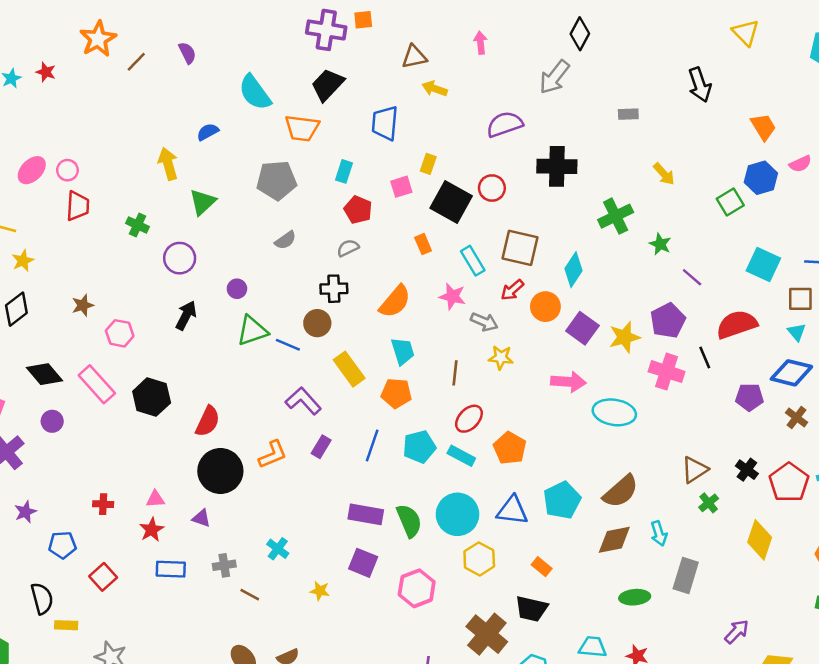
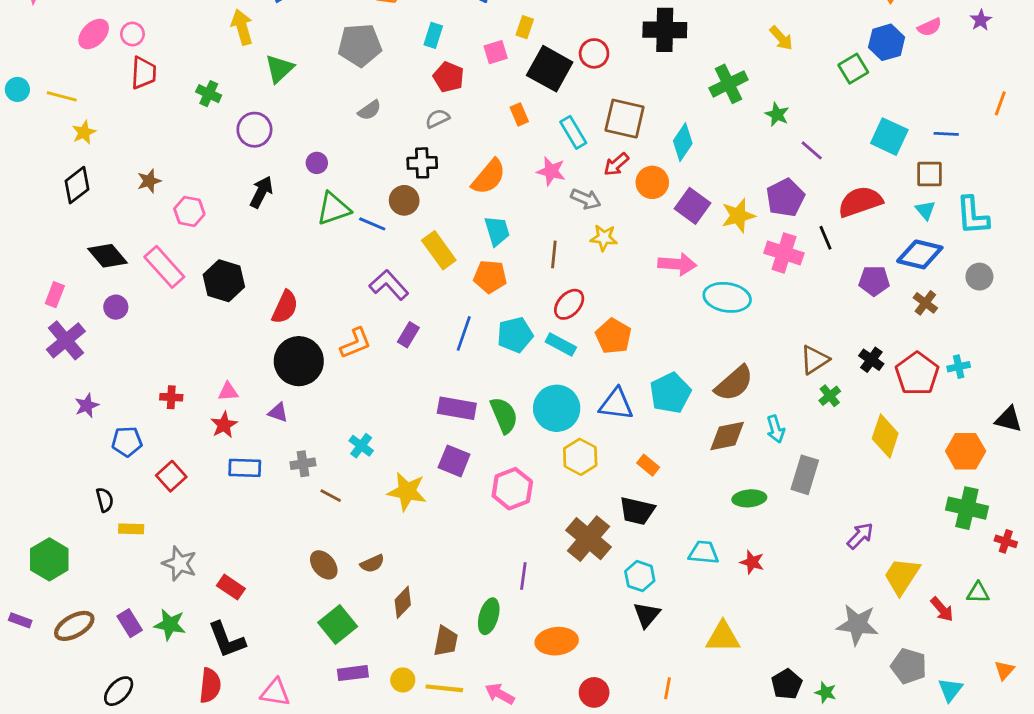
yellow star: (320, 591) -> (407, 491), size x1.8
black semicircle: (42, 598) -> (105, 500), size x0.7

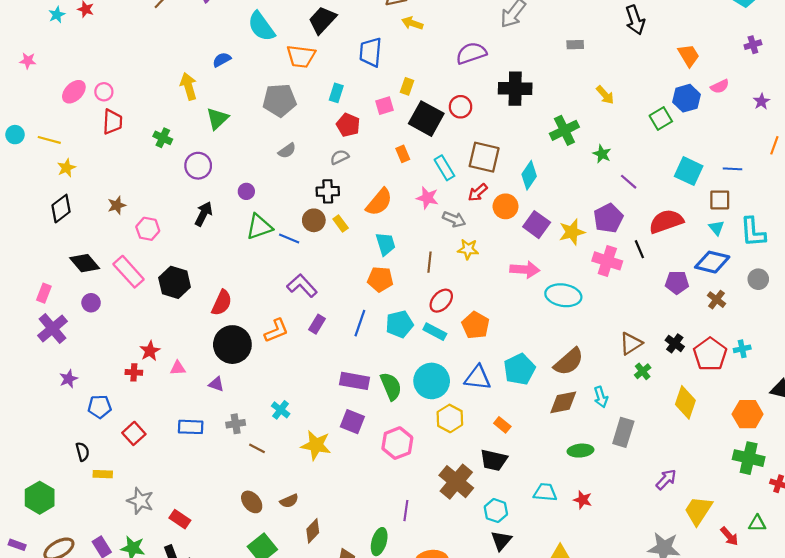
purple star: (981, 20) -> (761, 101), moved
yellow rectangle: (439, 250) -> (341, 224), moved, size x0.6
red star: (224, 425) -> (150, 351), moved

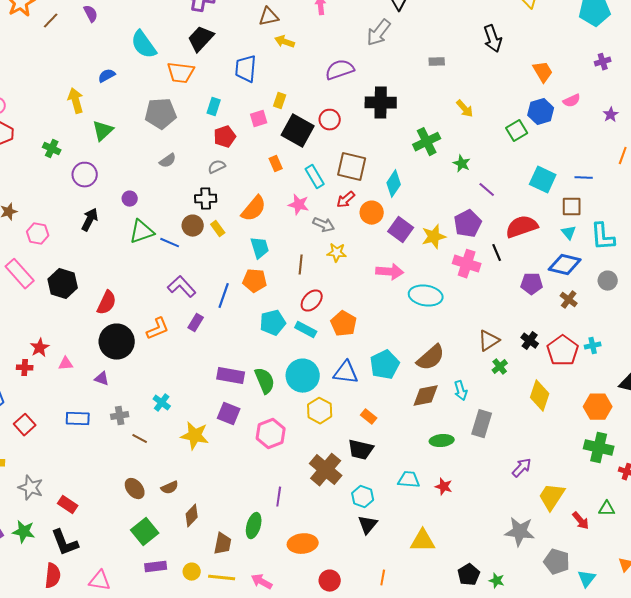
red pentagon: (348, 125) -> (225, 137), turned 30
blue line: (360, 323) -> (224, 296), moved

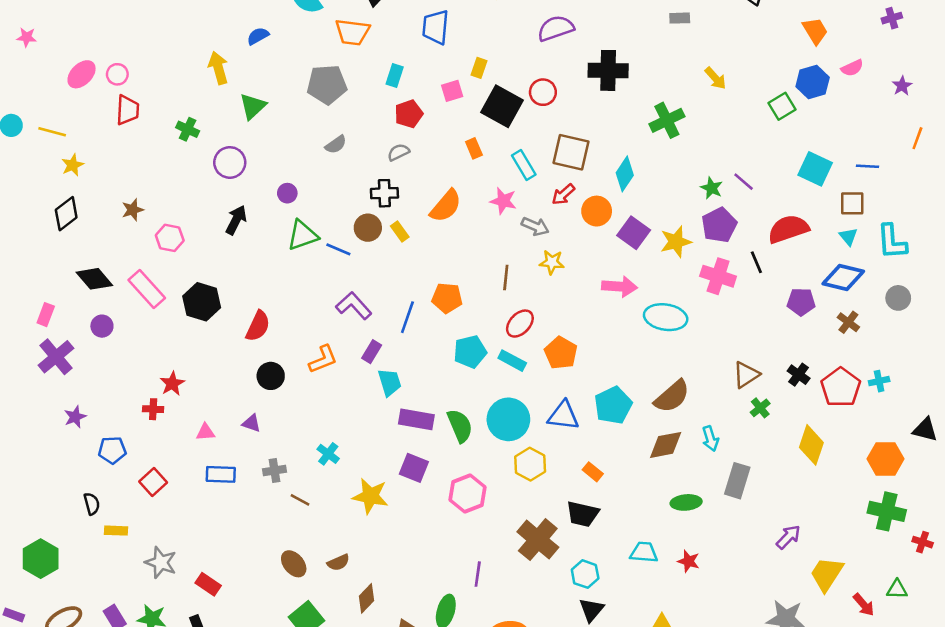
green star: (462, 164) -> (712, 188), moved
cyan trapezoid: (260, 248) -> (390, 382), moved
black circle: (117, 342) -> (271, 376), size x0.6
pink triangle: (66, 364) -> (205, 432), moved

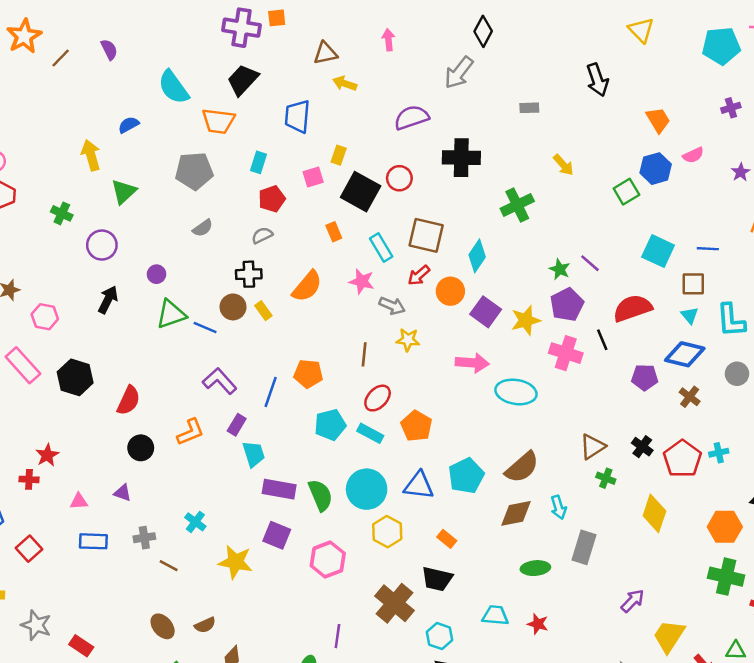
green cross: (760, 408) -> (606, 478), turned -30

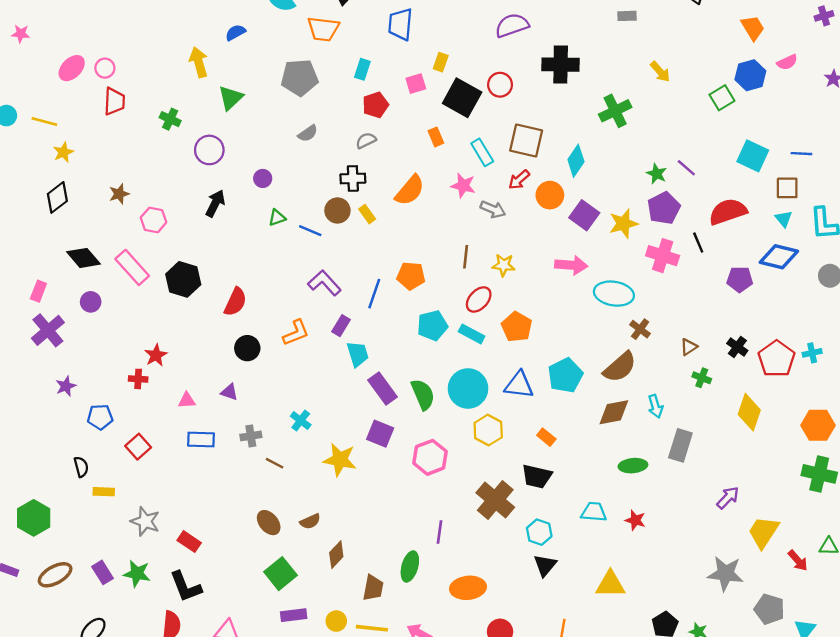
green triangle: (171, 314) -> (277, 218), size x0.6
yellow star: (408, 340) -> (504, 265), moved
brown cross: (690, 397) -> (640, 329), moved
brown triangle: (592, 447) -> (689, 347), size x0.7
purple rectangle: (279, 489) -> (383, 388), turned 44

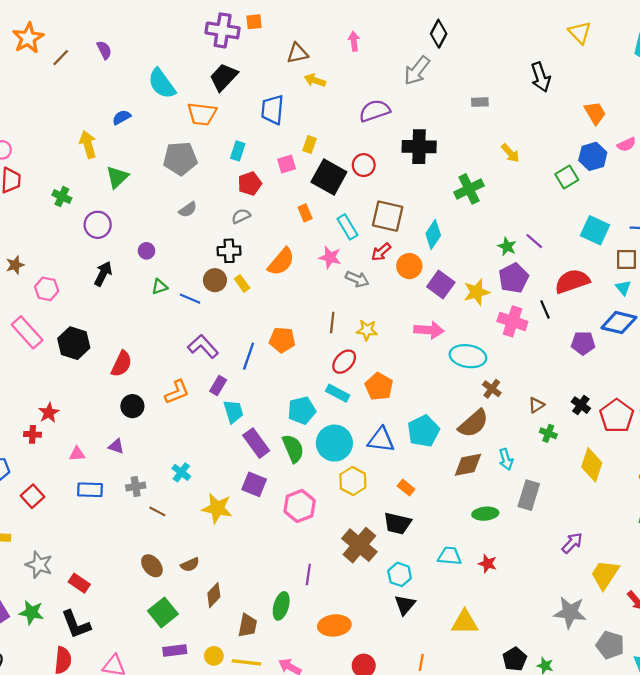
cyan pentagon: (432, 326) -> (302, 410), moved

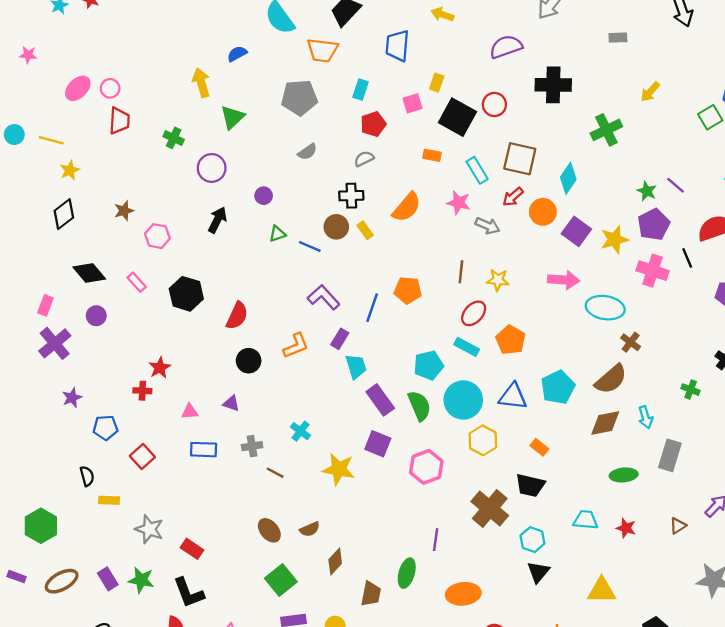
yellow arrow: (510, 153) -> (650, 92), turned 84
orange rectangle: (305, 213) -> (432, 155), turned -56
pink rectangle: (27, 332) -> (137, 282), size x0.6
brown triangle: (536, 405) -> (678, 526), moved

